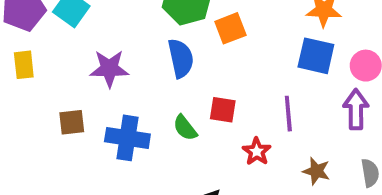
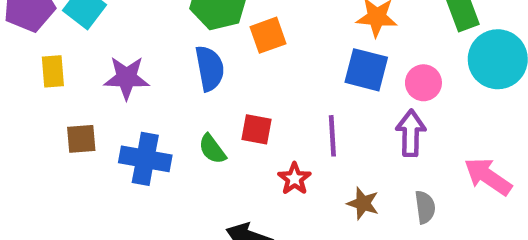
yellow rectangle: (24, 65) -> (53, 71), moved

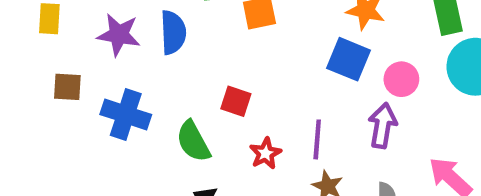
blue semicircle: (210, 68) -> (173, 32), moved
purple line: (332, 136) -> (317, 139), moved
green semicircle: (212, 149) -> (193, 141), moved, size x1.4

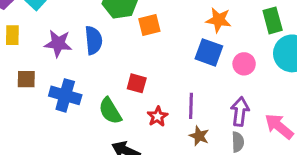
purple arrow: (382, 126) -> (240, 112), moved

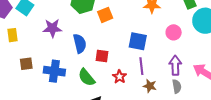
blue semicircle: (94, 40) -> (80, 44), moved
purple star: (58, 43) -> (52, 28), moved
blue square: (209, 52) -> (138, 41), moved

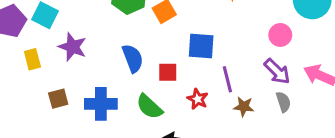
purple star: (52, 28) -> (72, 47), moved, turned 30
pink circle: (174, 32) -> (280, 35), moved
blue square: (138, 41) -> (201, 46), moved
purple arrow: (175, 65) -> (277, 71), turned 144

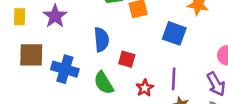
blue square: (201, 46) -> (174, 33), moved
brown square: (58, 99) -> (31, 55), size x1.5

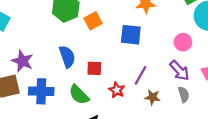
purple star: (55, 16) -> (22, 61), moved
purple line: (174, 79) -> (141, 75), turned 42

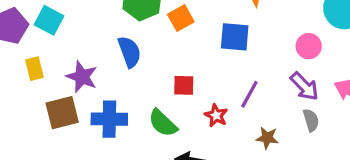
blue semicircle: (67, 57) -> (129, 52), moved
brown star: (153, 97) -> (267, 138), moved

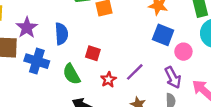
blue square: (235, 37) -> (163, 35), moved
blue semicircle: (129, 52) -> (61, 34), moved

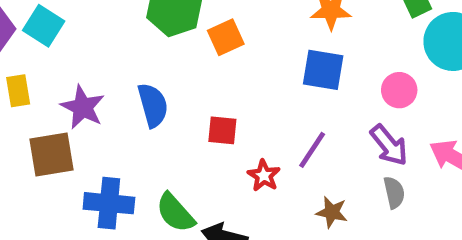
blue square: (163, 35) -> (323, 70), moved
blue cross: (37, 61) -> (109, 203), moved
green semicircle: (71, 74) -> (175, 213), moved

